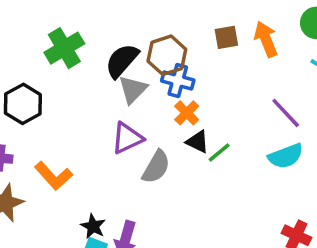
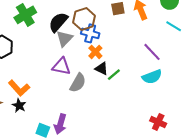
purple triangle: (127, 138) -> (61, 66), turned 36
black star: (93, 226) -> (19, 106), moved

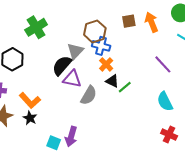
black semicircle: (58, 22) -> (62, 65), moved
cyan semicircle: (152, 77) -> (165, 102), moved, turned 84

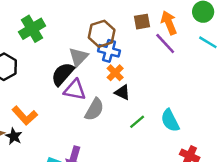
purple line: (163, 64) -> (165, 44), moved
green line: (125, 87) -> (137, 122), moved
cyan semicircle: (165, 102) -> (170, 120), moved
black star: (30, 118) -> (14, 136), moved

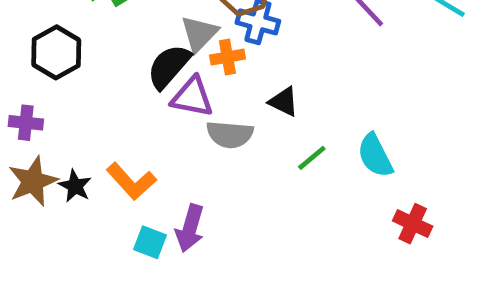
orange cross: (115, 73) -> (227, 57), moved, turned 35
gray semicircle: (94, 109) -> (230, 134), turned 65
orange L-shape: (25, 116) -> (131, 181), moved

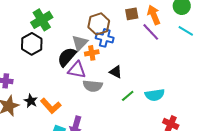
black hexagon: (56, 52) -> (32, 44), moved
cyan semicircle: (375, 156) -> (155, 95), turned -72
black star: (75, 186) -> (31, 101), moved

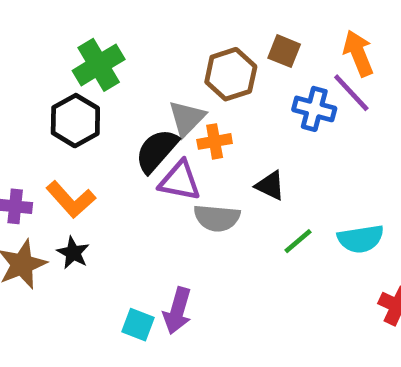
brown square: (132, 14) -> (284, 51), moved, turned 32
blue cross: (105, 38) -> (314, 109), moved
orange L-shape: (51, 106) -> (71, 199), moved

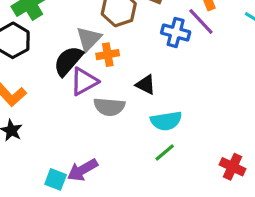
purple triangle: (180, 181) -> (84, 81), turned -40
cyan semicircle: (361, 239) -> (166, 121), moved
green line: (298, 241) -> (165, 153), moved
purple arrow: (177, 311) -> (82, 170), turned 44

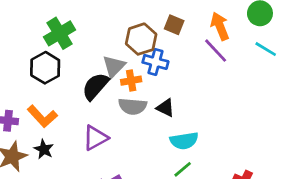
blue cross: (176, 32) -> (155, 62), moved
purple triangle: (84, 81) -> (95, 138), moved
gray semicircle: (109, 107) -> (133, 106), moved

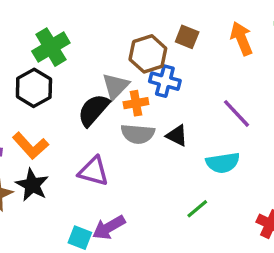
purple line: (216, 51) -> (236, 113), moved
purple triangle: (95, 138) -> (93, 171), turned 44
cyan semicircle: (184, 141) -> (223, 163), moved
black star: (44, 149) -> (32, 185), size x1.4

